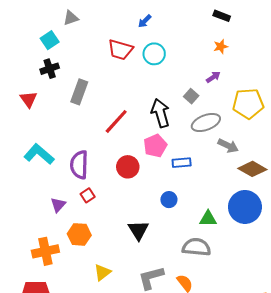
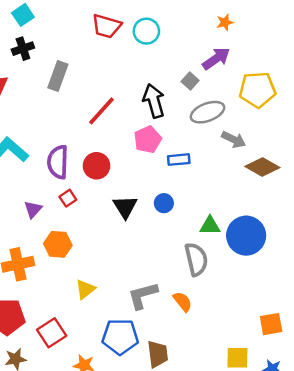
purple arrow: (213, 77) -> (216, 59), size x1.6
red circle: (128, 167) -> (97, 166), moved
blue circle: (245, 207) -> (246, 236), moved
black triangle: (138, 230) -> (125, 207), moved
gray semicircle: (196, 247) -> (196, 259), turned 72

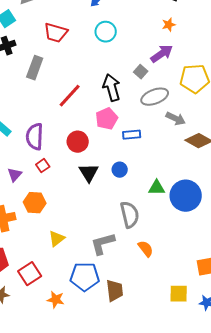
red trapezoid: (106, 26) -> (56, 33), moved
red circle: (97, 166) -> (78, 142), moved
gray semicircle: (196, 259) -> (130, 215), moved
orange semicircle: (183, 302) -> (146, 249), moved

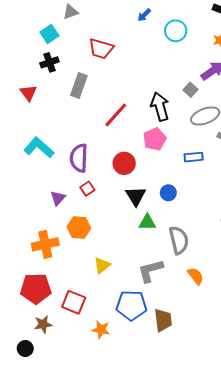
cyan circle: (106, 32) -> (176, 31), moved
blue rectangle: (132, 135) -> (194, 157), moved
green triangle: (157, 188) -> (147, 222), moved
red square: (30, 274) -> (74, 302), turned -35

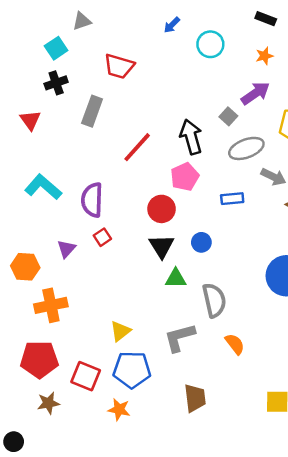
red circle: (124, 163) -> (162, 209), moved
orange hexagon: (79, 228) -> (25, 267), moved
blue pentagon: (131, 305) -> (132, 370), moved
black circle: (25, 349) -> (14, 442), moved

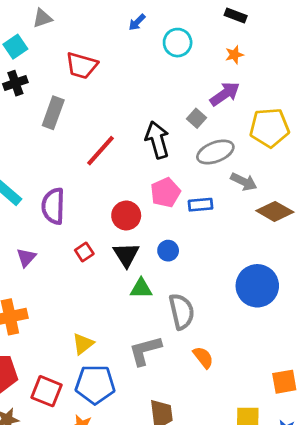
pink pentagon: (185, 177) -> (165, 193), moved
red square: (102, 237) -> (84, 252), moved

